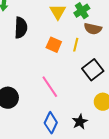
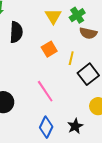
orange square: (54, 45) -> (49, 49), turned 35
yellow line: (76, 45) -> (71, 58), moved

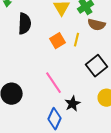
yellow line: (71, 58) -> (77, 40), moved
black star: (75, 126) -> (73, 104), moved

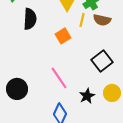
yellow line: (77, 40) -> (82, 20), moved
black star: (73, 104) -> (87, 96), moved

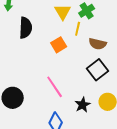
brown semicircle: (102, 20) -> (98, 44), moved

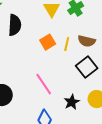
yellow line: (78, 29) -> (67, 44), moved

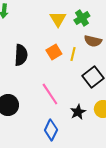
black semicircle: (15, 25) -> (21, 55), moved
brown semicircle: (87, 41) -> (93, 41), moved

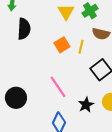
black semicircle: (21, 55) -> (24, 29), moved

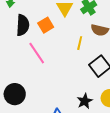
orange square: (62, 45) -> (46, 25), moved
pink line: (58, 87) -> (37, 53), moved

